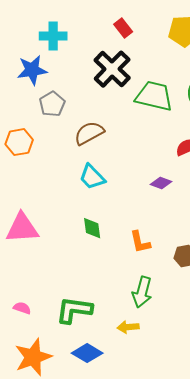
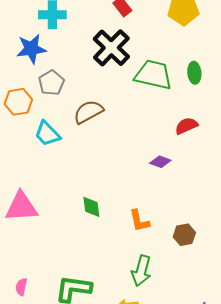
orange hexagon: (19, 142) -> (18, 102), moved
cyan trapezoid: (92, 177) -> (47, 134), moved
pink semicircle: (22, 308) -> (21, 287), turned -96

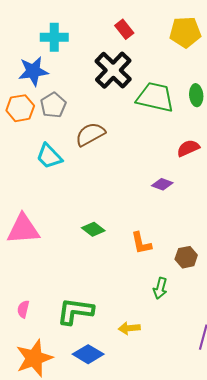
orange hexagon: (18, 102) -> (20, 108), moved
green diamond: (91, 207) -> (93, 229), turned -45
green arrow: (141, 271) -> (160, 288), moved, size x0.7

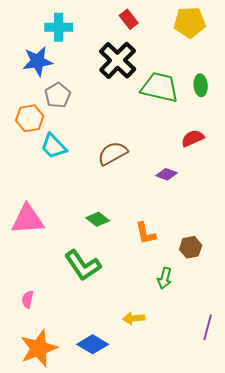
orange hexagon: (20, 108) -> (30, 118), moved
brown semicircle: (90, 134) -> (113, 153), moved
green L-shape: (75, 311) -> (83, 265), moved, turned -132

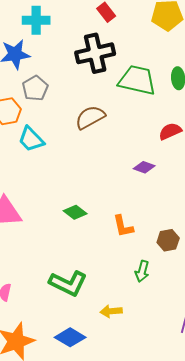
black cross: (118, 60) -> (95, 53), turned 33
brown semicircle: (113, 153) -> (90, 117), moved
green L-shape: (83, 265) -> (68, 283), moved, turned -30

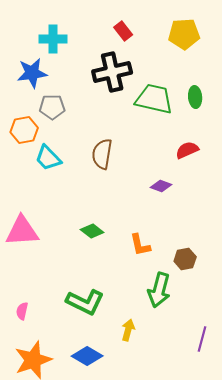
gray pentagon: (35, 88) -> (52, 107), turned 30
brown semicircle: (90, 117) -> (102, 154), moved, turned -52
green arrow: (142, 271) -> (159, 290), size x1.6
yellow arrow: (111, 311) -> (128, 330), turned 110

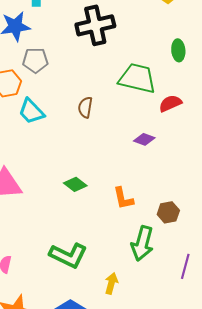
green trapezoid: (154, 99) -> (137, 78), moved
brown semicircle: (102, 154) -> (85, 107), size x0.7
purple line: (202, 339) -> (185, 266), moved

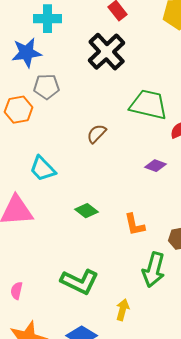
black cross: (95, 25) -> (107, 52), turned -30
brown semicircle: (85, 107) -> (97, 134), turned 35
cyan trapezoid: (31, 111) -> (43, 169), moved

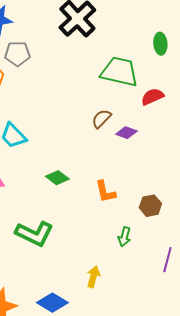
brown semicircle: (97, 134) -> (101, 119), moved
green arrow: (154, 270) -> (124, 237), size x0.6
green L-shape: (80, 282) -> (34, 234), moved

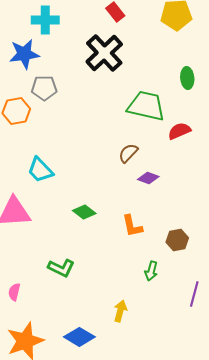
purple diamond: (126, 133) -> (148, 178), moved
green L-shape: (34, 234) -> (61, 268), size x0.7

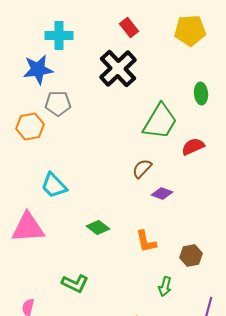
green trapezoid: (146, 106) -> (160, 122), turned 108

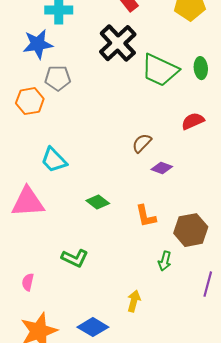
green trapezoid: (160, 122) -> (160, 70), moved, turned 84
brown hexagon: (191, 256) -> (191, 230), size x1.5

